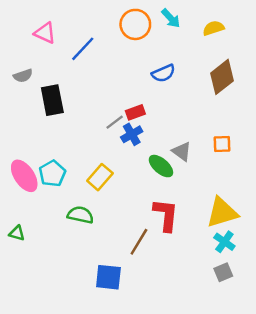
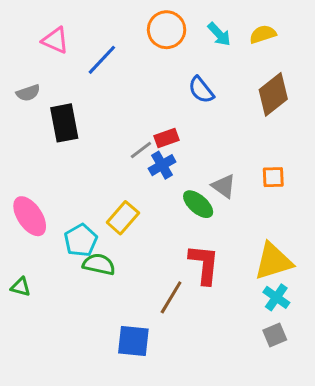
cyan arrow: (171, 18) -> (219, 34), moved
blue semicircle: (163, 73) -> (201, 90), turned 75
cyan pentagon: (52, 173) -> (81, 240), moved

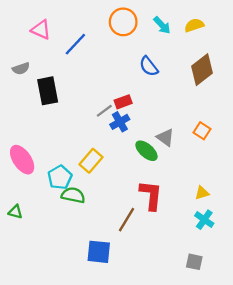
orange square: (273, 177) -> (202, 131), turned 35
yellow triangle: (273, 261) -> (202, 193), size x0.5
gray square: (275, 335) -> (194, 262), moved, turned 35

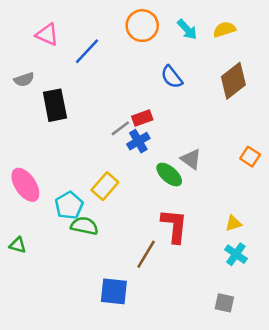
orange square: (202, 131) -> (250, 157), moved

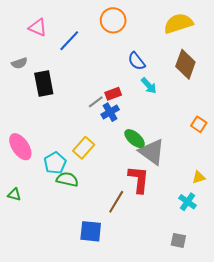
cyan arrow: (187, 29) -> (149, 86), moved
yellow semicircle: (224, 29) -> (178, 23), size x1.6
brown diamond: (233, 81) -> (185, 64), turned -32
gray triangle: (191, 159) -> (152, 152), moved, size x1.6
yellow triangle: (233, 223) -> (199, 177), moved

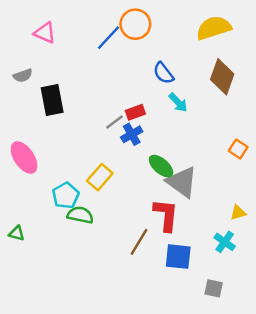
blue line: (69, 41) -> (108, 38), moved
pink ellipse: (20, 147) -> (24, 158), moved
blue square: (91, 231) -> (178, 257), moved

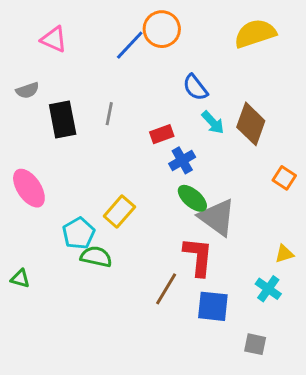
brown diamond: (222, 77) -> (251, 124), moved
gray line: (115, 122) -> (109, 114), moved, turned -42
blue cross: (132, 134) -> (182, 160), moved

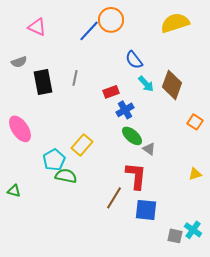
gray triangle: (217, 217) -> (149, 149), size x0.5
cyan cross: (268, 289) -> (193, 230), moved

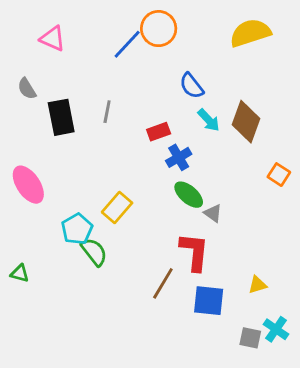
gray semicircle: (19, 62) -> (27, 89), turned 77
yellow triangle: (195, 174) -> (257, 285), moved
green semicircle: (66, 176) -> (94, 252), turned 40

